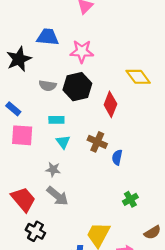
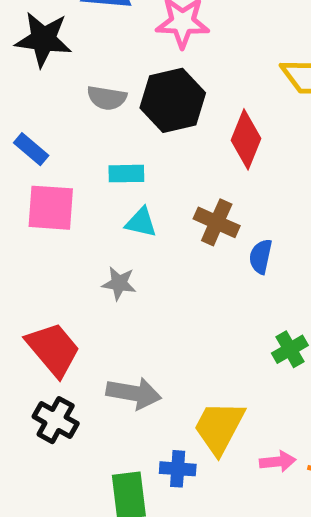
black star: (19, 59) -> (43, 39), turned 30
cyan triangle: (63, 142) -> (141, 222), turned -40
gray arrow: (57, 196) -> (134, 393), moved, turned -30
black cross: (35, 231) -> (56, 420), moved

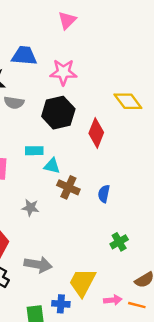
gray semicircle: (107, 98) -> (14, 103), moved
cyan triangle: (141, 222) -> (52, 166), moved
brown cross: (217, 222) -> (68, 187), moved

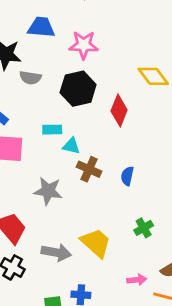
gray star: (30, 208) -> (48, 191), size x1.5
yellow trapezoid: (82, 282) -> (96, 243), moved, turned 104
pink arrow: (113, 300) -> (137, 280), moved

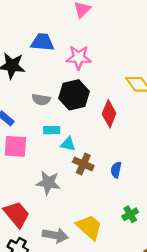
gray semicircle: (30, 78) -> (41, 100), moved

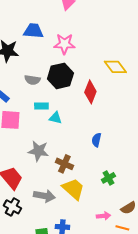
brown cross: (83, 164) -> (64, 164), moved

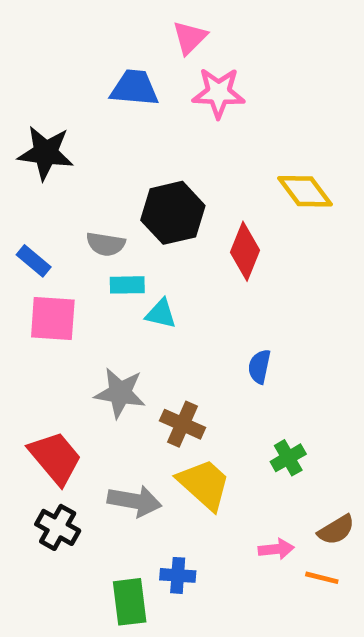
blue trapezoid: (33, 31) -> (134, 88), moved
pink star: (64, 44) -> (219, 93), moved
gray semicircle: (32, 80) -> (106, 244), moved

